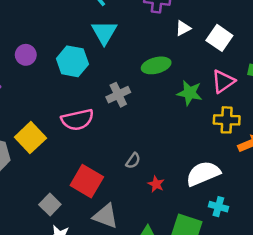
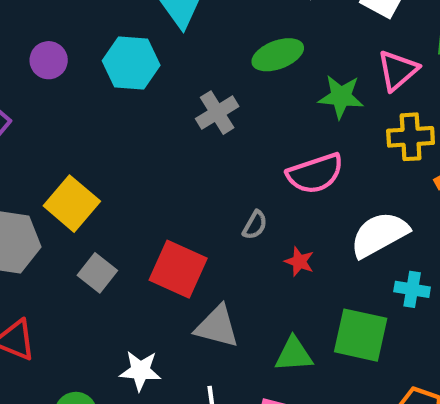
pink semicircle: (77, 120) -> (315, 173), moved
gray square: (50, 204) -> (97, 273), moved

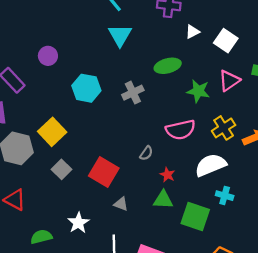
cyan hexagon: (131, 63) -> (86, 88), moved
yellow cross: (411, 137) -> (224, 128), moved, turned -35
gray triangle: (217, 327) -> (121, 204), size x0.6
green triangle: (294, 354) -> (163, 200), moved
white star: (140, 371) -> (78, 223), turned 30

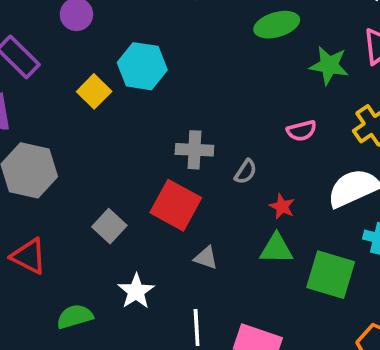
gray cross: (133, 93) -> (194, 150), moved, turned 30
pink semicircle: (181, 130) -> (302, 131), size x0.6
yellow square: (52, 132) -> (94, 91), moved, size x0.7
gray square: (62, 169) -> (109, 226), moved

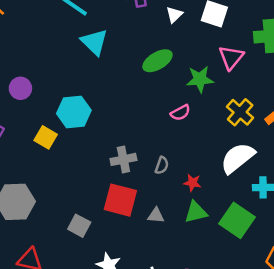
pink semicircle: (302, 131) -> (180, 113), moved
gray triangle: (206, 258) -> (156, 215), moved
green square: (331, 275) -> (237, 220), turned 32

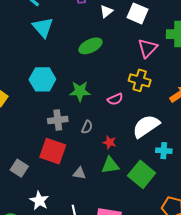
green star: (200, 79) -> (80, 91), moved
cyan hexagon: (74, 112) -> (42, 79), moved
yellow cross: (240, 112) -> (140, 80), moved, turned -30
pink semicircle: (180, 113) -> (115, 99), moved
gray triangle: (156, 215) -> (79, 173), moved

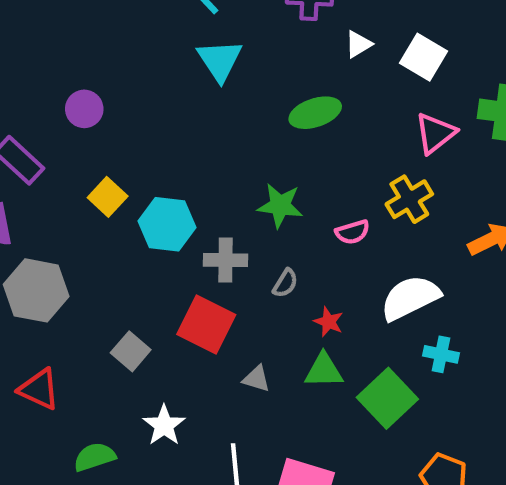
cyan hexagon: (42, 79) -> (167, 224), moved
yellow cross: (140, 80) -> (409, 199), turned 35

